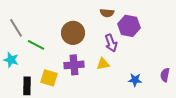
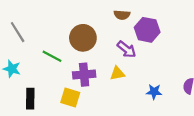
purple arrow: (111, 43) -> (127, 49), turned -30
green line: (36, 45) -> (52, 56), moved
yellow square: (49, 78) -> (70, 97), moved

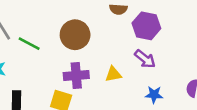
purple arrow: (127, 49) -> (145, 59), moved
green line: (52, 56) -> (29, 44), moved

